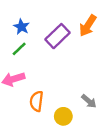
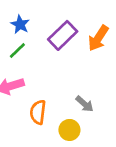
orange arrow: (88, 26) -> (98, 38), moved
gray arrow: (89, 101) -> (85, 104), moved

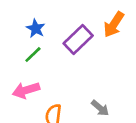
orange arrow: (98, 38) -> (114, 24), moved

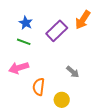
green line: (33, 55) -> (24, 42), turned 64
gray arrow: (100, 108) -> (73, 72), moved

